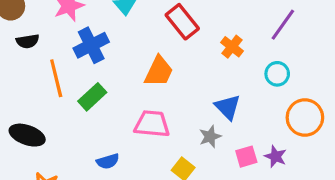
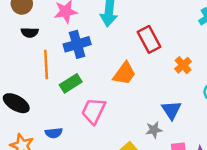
pink trapezoid: (152, 124) -> (93, 111), moved, turned -80
blue semicircle: (108, 161) -> (54, 133), moved

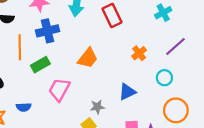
red rectangle: (149, 39) -> (112, 15), moved
blue triangle: (171, 110) -> (127, 92), turned 36
gray star: (154, 130) -> (97, 107), moved

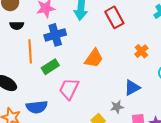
blue semicircle: (24, 107) -> (37, 107), size x1.5
gray star: (97, 107) -> (117, 107), moved

